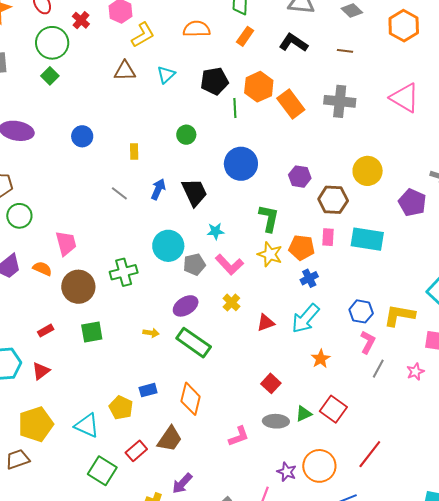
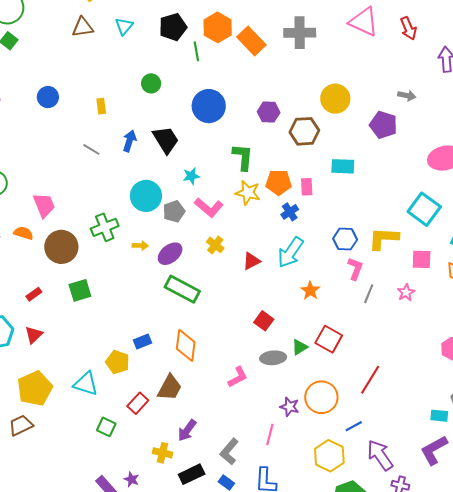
pink rectangle: (328, 237) -> (307, 187), moved
cyan rectangle: (367, 239) -> (343, 166), size x0.7
yellow arrow: (151, 333) -> (140, 246), moved
green square: (102, 471) -> (106, 427), size x0.7

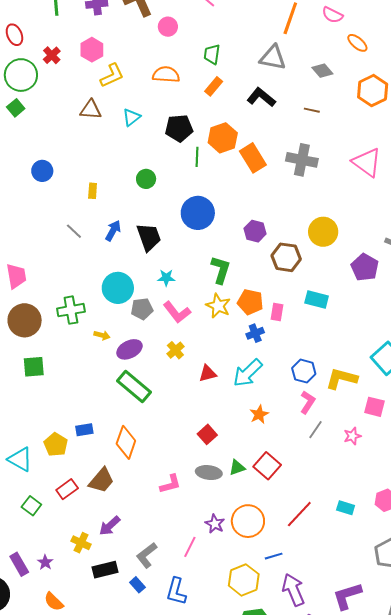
cyan rectangle: (439, 416) -> (346, 508), moved

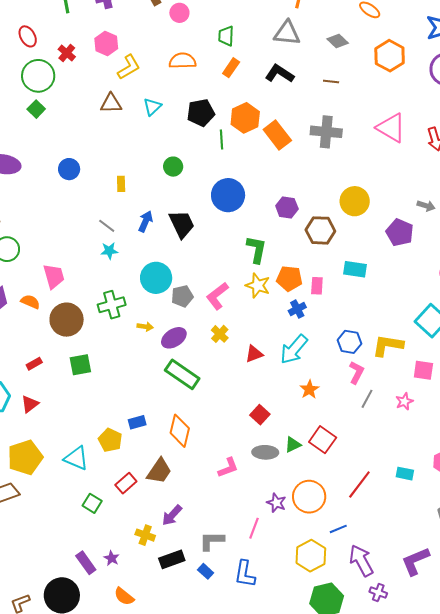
cyan star: (166, 278) -> (109, 251), moved
pink L-shape: (177, 312) -> (217, 296), turned 96
gray L-shape: (147, 555) -> (212, 541), turned 44

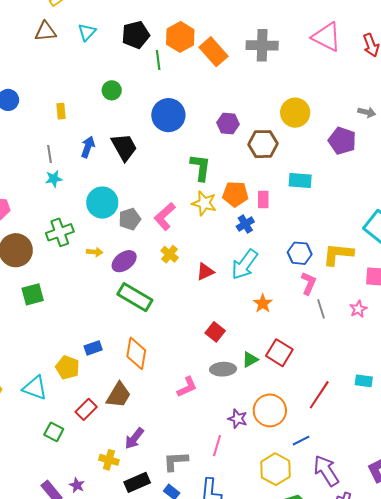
gray line: (107, 226) -> (49, 154), turned 48
gray line: (367, 399) -> (321, 309), turned -42

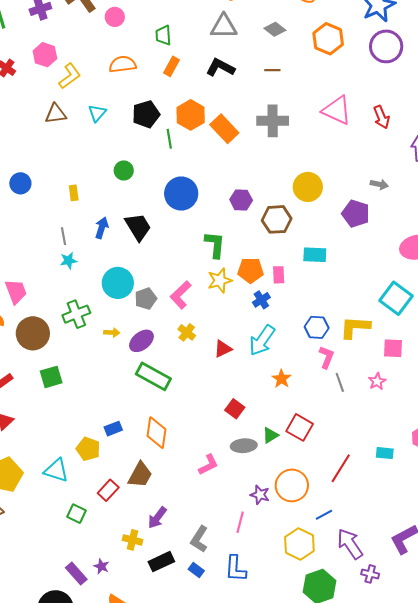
yellow star: (204, 203) -> (220, 280), turned -30
gray L-shape: (176, 461) -> (199, 539), turned -52

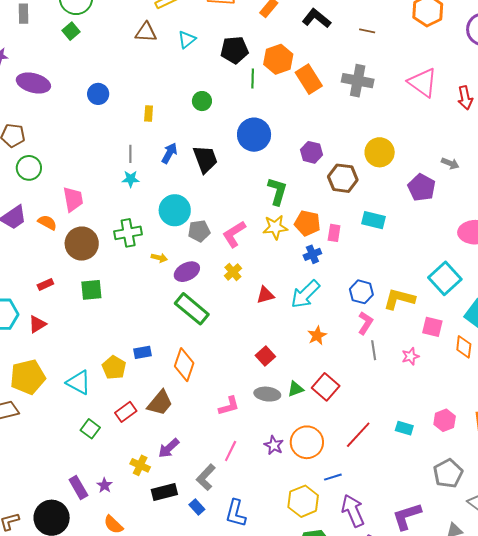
pink line: (240, 522) -> (231, 451), moved

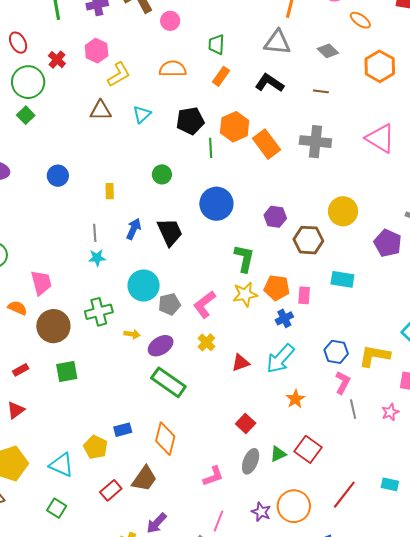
gray ellipse: (267, 394) -> (251, 461), turned -70
green square: (90, 429) -> (57, 508), moved

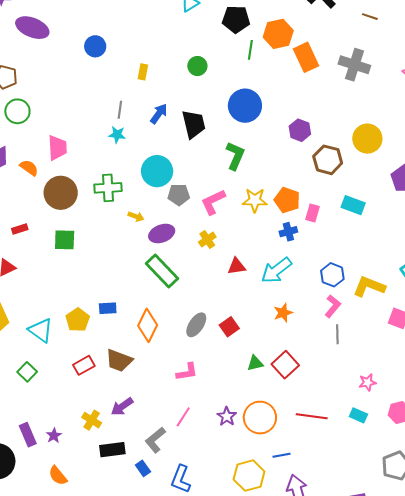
green L-shape: (244, 258) -> (235, 156), moved
pink star: (390, 412) -> (368, 382), moved
gray ellipse: (251, 461) -> (196, 325), moved
brown trapezoid: (144, 479) -> (119, 361), turned 64
red line: (344, 495) -> (312, 416), turned 48

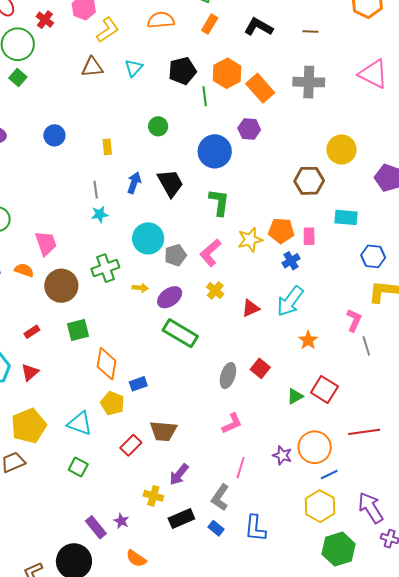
purple hexagon: (300, 130) -> (249, 129), moved
blue hexagon: (332, 275) -> (373, 256), moved
orange diamond: (148, 325) -> (106, 364), moved
blue line: (282, 455) -> (329, 475), moved

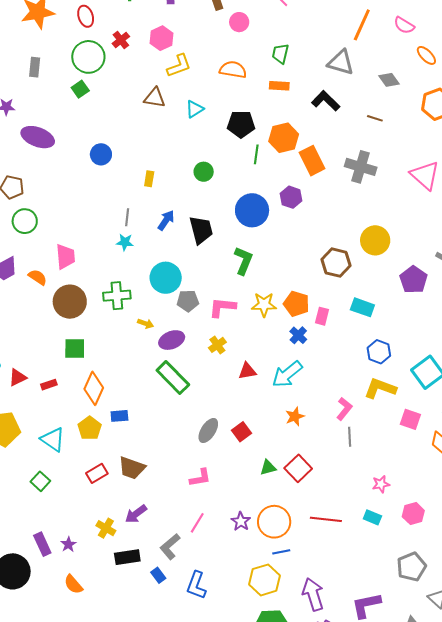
orange rectangle: (210, 24) -> (279, 86), turned 48
pink L-shape: (210, 253) -> (222, 307), turned 32
blue cross: (291, 261) -> (298, 335), turned -30
red rectangle: (32, 332) -> (49, 385), moved

